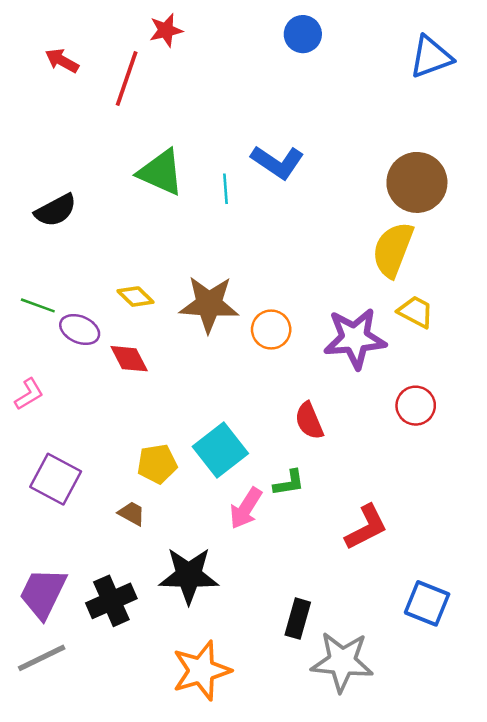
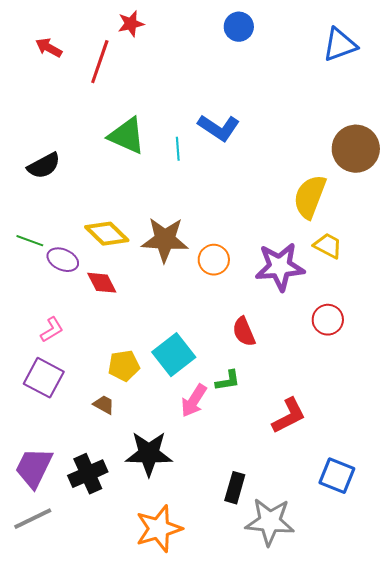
brown circle: (417, 182) -> (356, 149), moved
yellow diamond: (135, 297) -> (107, 234), size x1.5
pink L-shape: (29, 394) -> (52, 330), moved

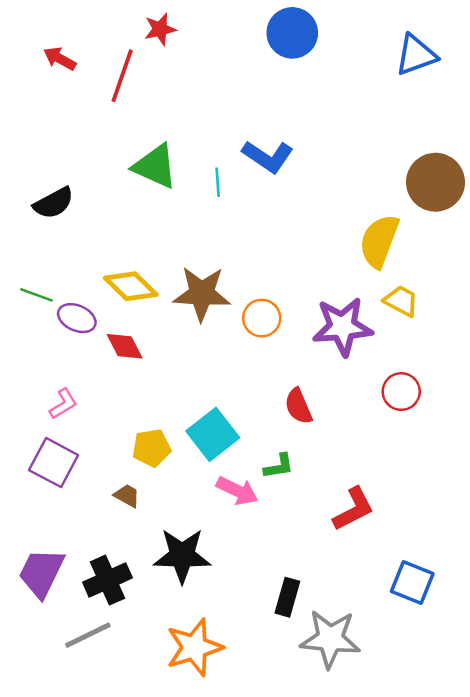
blue circle: (239, 27) -> (292, 33), size x1.4
pink arrow: (194, 401) -> (237, 491), turned -96
gray line: (33, 519) -> (88, 635), moved

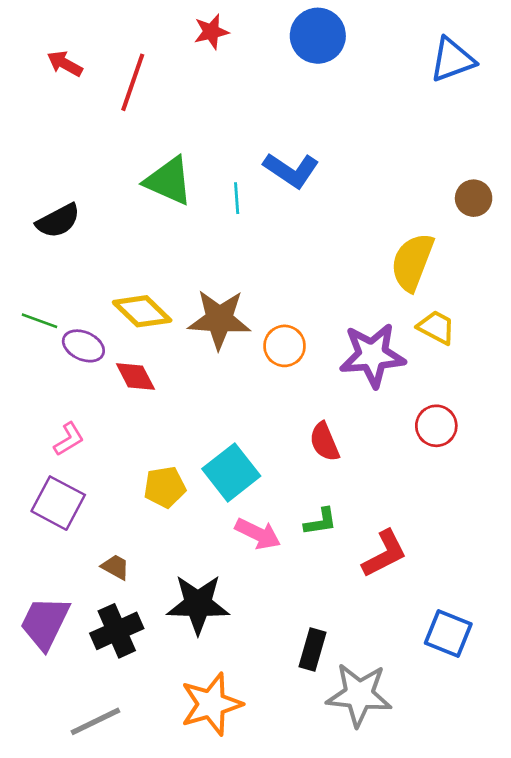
red star: (160, 29) -> (211, 32), moved
brown circle: (435, 182) -> (474, 198), size x0.6
green L-shape: (279, 466) -> (320, 522), moved
brown trapezoid: (127, 496) -> (115, 567), moved
gray line: (88, 635) -> (95, 721), moved

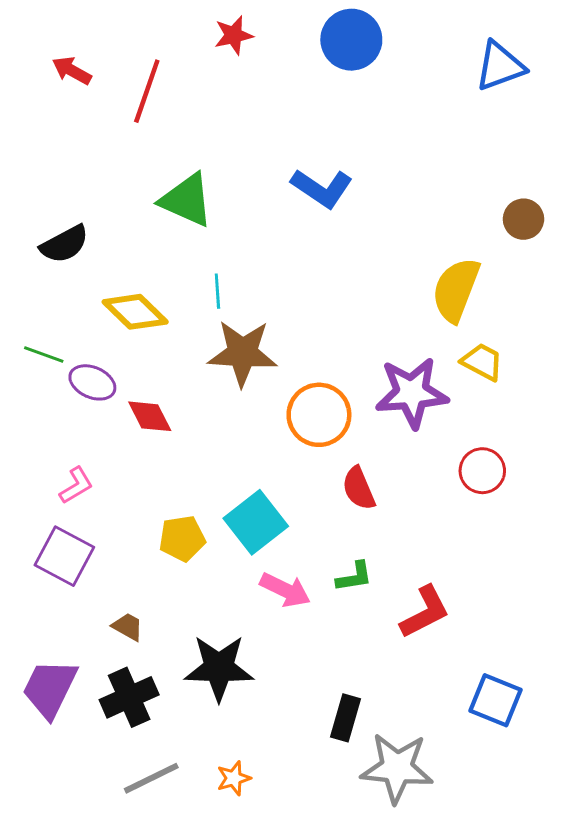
cyan line: (237, 198) -> (217, 291), moved
yellow diamond: (142, 311) -> (135, 312), moved
orange circle: (285, 346) -> (319, 415), moved, size x1.4
orange star: (211, 704) -> (234, 778), size x0.5
gray line: (95, 721) -> (151, 778), moved

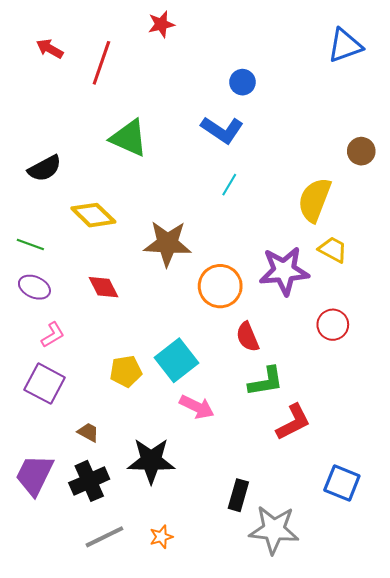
blue circle: (351, 40) -> (242, 82), moved, size x0.6
cyan line: (217, 291) -> (229, 185), moved, turned 35
purple ellipse: (92, 382) -> (34, 287), moved
green L-shape: (354, 577) -> (266, 382), moved, size x1.4

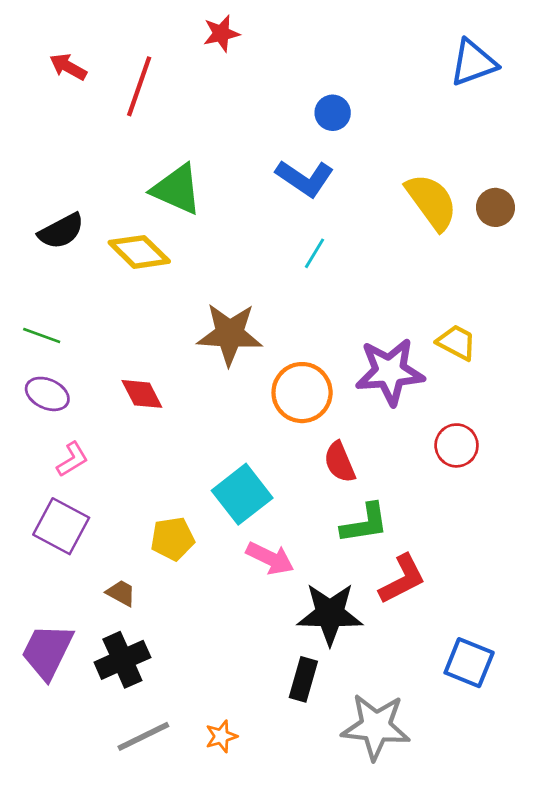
yellow semicircle: (315, 200) -> (431, 202), moved, turned 123
yellow diamond: (93, 215) -> (139, 252), moved
yellow pentagon: (126, 371) -> (173, 539), moved
black star: (151, 461) -> (330, 614), moved
black rectangle: (238, 495) -> (303, 679), moved

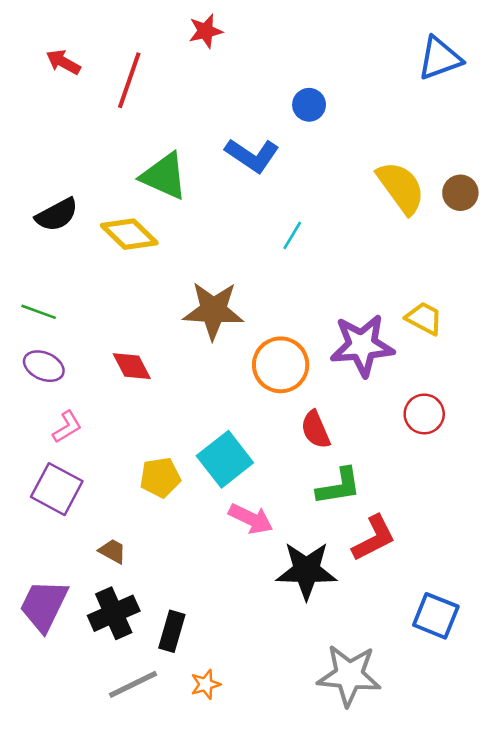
blue L-shape: (305, 178) -> (252, 155), moved
yellow pentagon: (173, 539) -> (160, 477), moved
black rectangle: (303, 679) -> (172, 631), moved

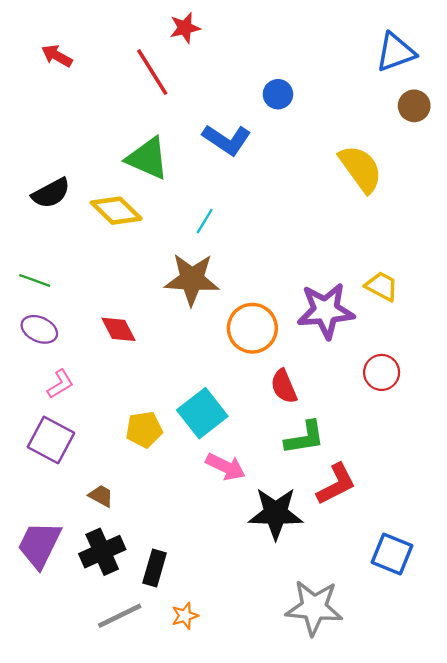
red line: (129, 80) -> (152, 72), moved, turned -51
brown circle: (460, 193) -> (414, 106), moved
cyan line: (292, 235) -> (205, 221), moved

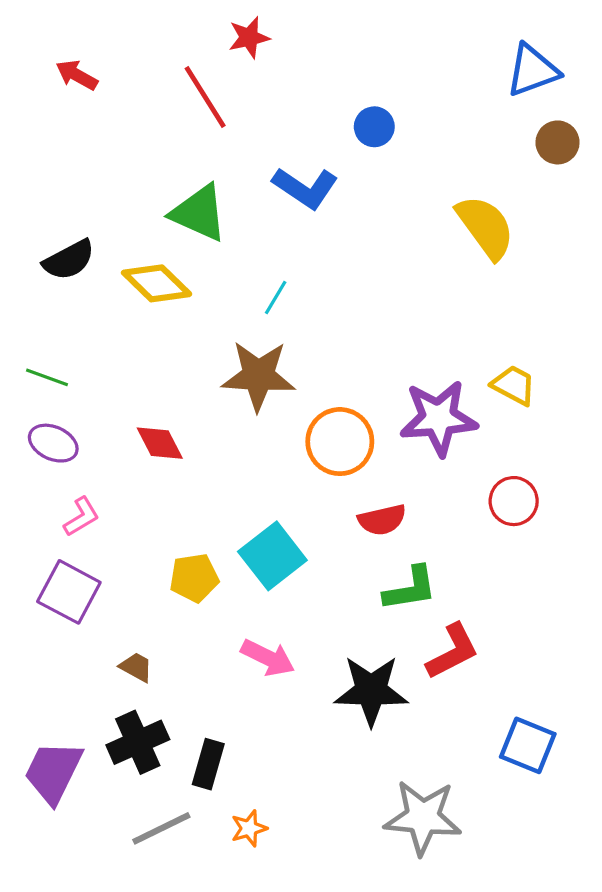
red semicircle: (284, 386) -> (382, 520), turned -80
pink arrow: (226, 467) -> (268, 658), moved
purple trapezoid: (39, 545) -> (53, 772), moved

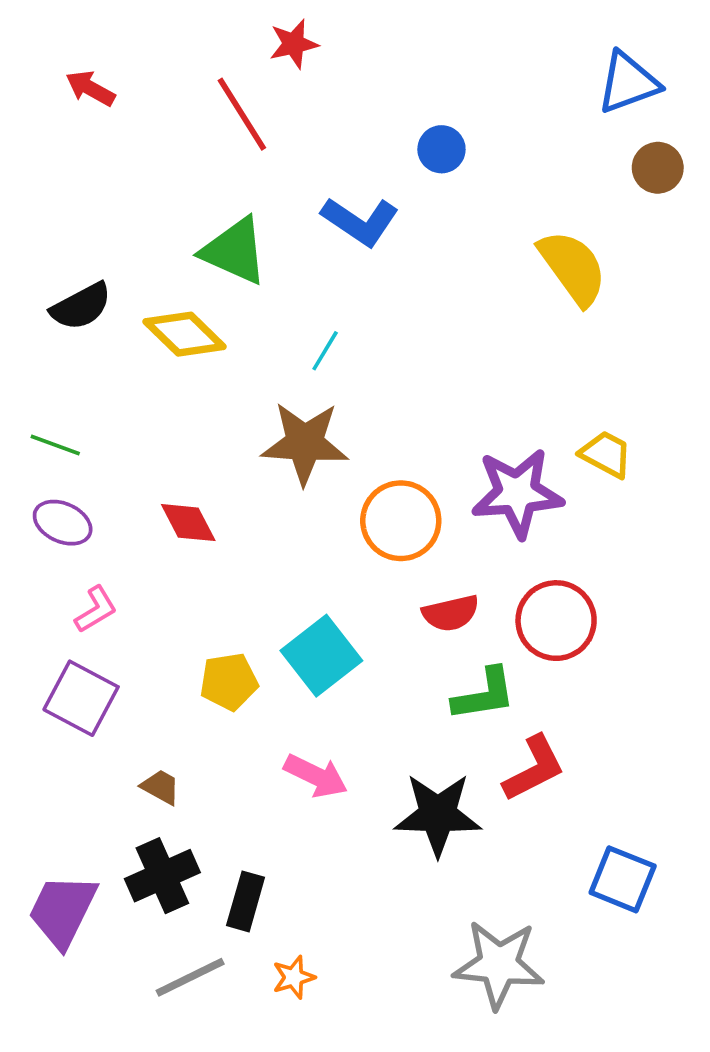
red circle: (514, 501) -> (556, 621), moved, size x1.4

